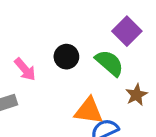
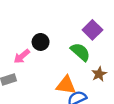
black circle: (66, 57) -> (41, 42), moved
pink arrow: (25, 69) -> (22, 56), turned 91

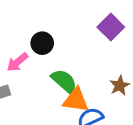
green semicircle: (80, 52) -> (64, 81), moved

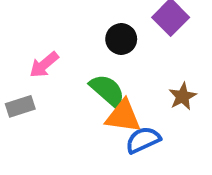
black circle: (42, 43) -> (121, 39), moved

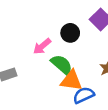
pink arrow: (44, 65) -> (42, 46), moved

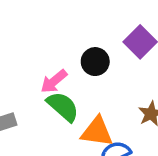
green semicircle: (62, 65) -> (63, 107), moved

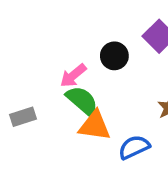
orange triangle: (97, 132) -> (95, 126), moved

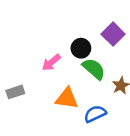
green semicircle: (82, 101) -> (94, 69), moved

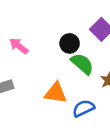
pink arrow: (51, 62) -> (19, 46), moved, turned 78

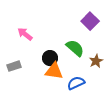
black circle: (70, 43) -> (50, 58), moved

